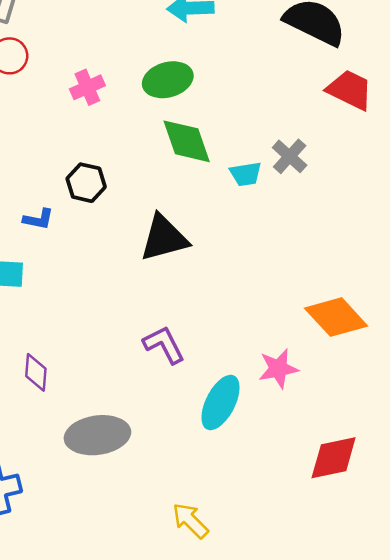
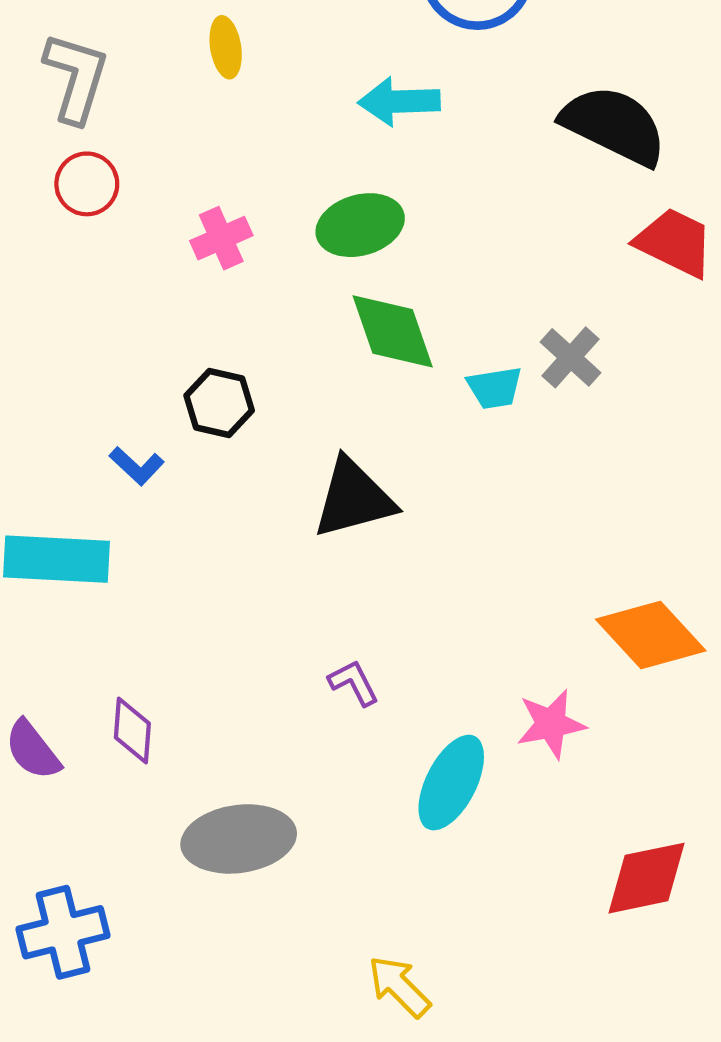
blue L-shape: (38, 219) -> (137, 466), turned 32
purple L-shape: (164, 345) -> (354, 683), size x0.7

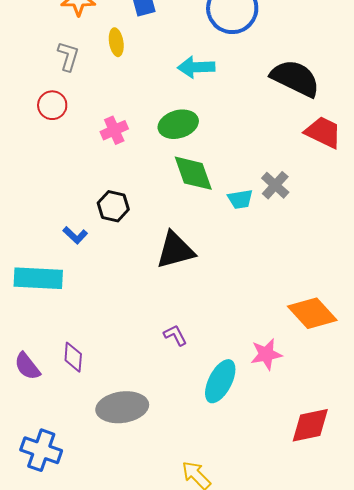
gray L-shape: (76, 78) -> (68, 56), moved, size x0.7
blue cross: (63, 932) -> (41, 450), turned 33

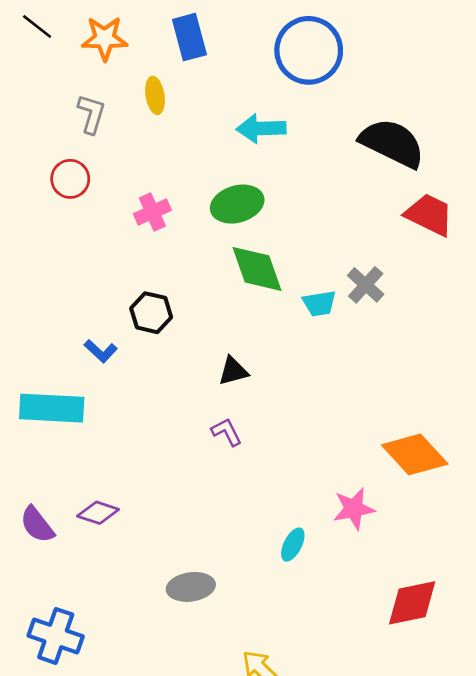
black triangle: (175, 250) -> (233, 371), size x0.6
purple L-shape: (175, 335) -> (227, 432), moved
purple diamond: (73, 357) -> (98, 513), turned -76
cyan ellipse: (220, 381) -> (293, 545), size x0.6
gray ellipse: (122, 407) -> (191, 587), moved, size x0.7

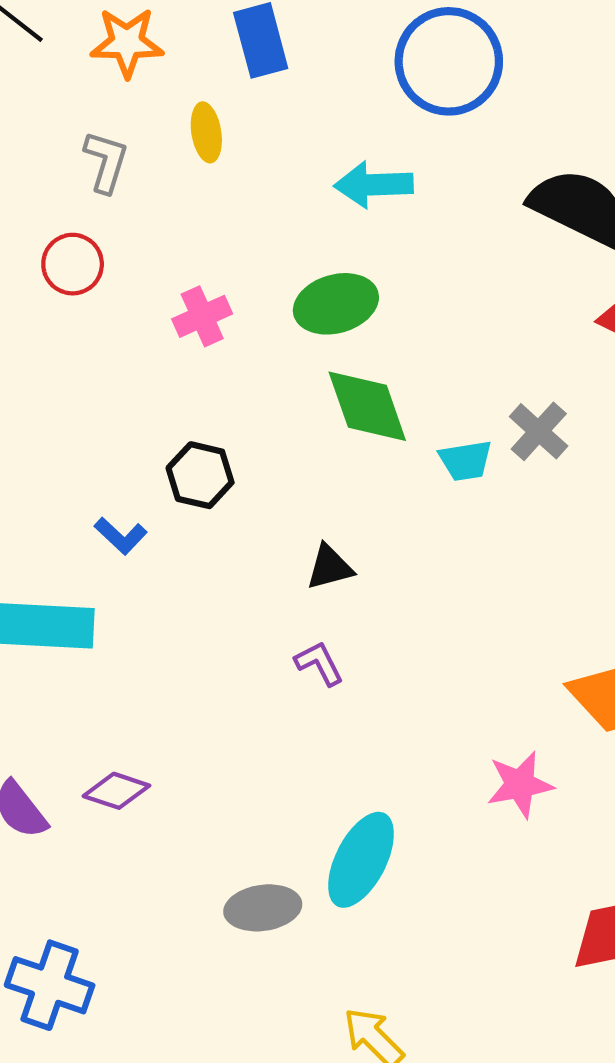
cyan ellipse: (293, 545) -> (361, 860), moved, size x1.8

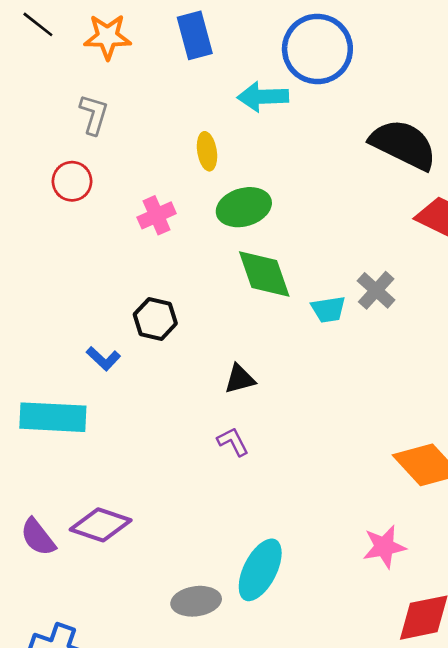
yellow ellipse: (206, 132) -> (207, 151), moved
cyan arrow: (374, 185) -> (263, 97), moved
pink star: (520, 785) -> (384, 547), moved
purple diamond: (116, 791) -> (101, 525), size x1.4

